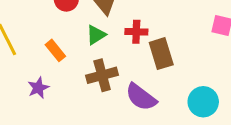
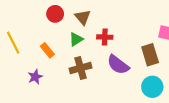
brown rectangle: (161, 54) -> (150, 55), moved
purple semicircle: (141, 97) -> (118, 65), moved

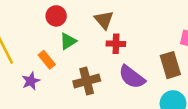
brown triangle: (83, 17) -> (104, 20), moved
green triangle: (76, 39) -> (68, 41), moved
purple star: (35, 77) -> (31, 81), moved

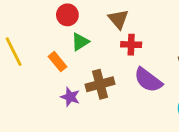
purple star: (31, 81) -> (70, 97), moved, turned -30

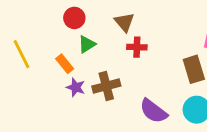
purple semicircle: (148, 80) -> (154, 111), moved
purple star: (70, 97) -> (76, 87), moved

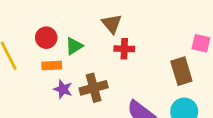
red circle: (74, 18) -> (46, 38), moved
orange rectangle: (65, 64) -> (52, 66), turned -54

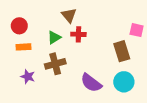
green triangle: (74, 46) -> (54, 37), moved
purple star: (63, 89) -> (28, 77), moved

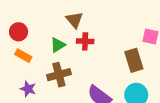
orange rectangle: (24, 47) -> (23, 56), turned 32

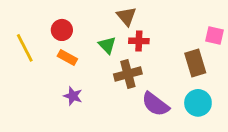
green triangle: (58, 45) -> (107, 45), turned -42
brown cross: (59, 75) -> (128, 74), moved

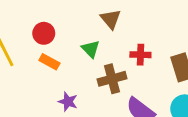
red cross: (139, 41) -> (140, 55), moved
purple star: (73, 96) -> (68, 102), moved

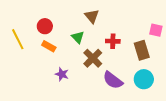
brown cross: (112, 79) -> (93, 58), turned -30

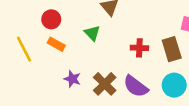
yellow line: (18, 39) -> (24, 49), moved
red cross: (113, 41) -> (139, 48), moved
brown cross: (93, 58) -> (105, 84), moved

